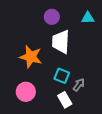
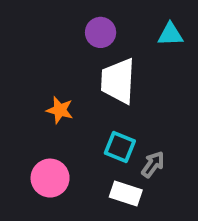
orange star: (31, 57) -> (60, 110), size x0.6
white rectangle: (65, 100) -> (126, 194), turned -42

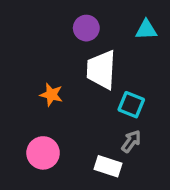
cyan square: (120, 147) -> (131, 105), moved

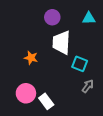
gray arrow: (131, 141) -> (88, 86), moved
white rectangle: (108, 166) -> (46, 101), moved, turned 35

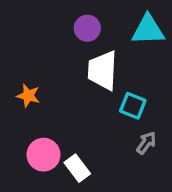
cyan triangle: (89, 18) -> (148, 30), size x1.5
orange star: (31, 58) -> (28, 96), moved

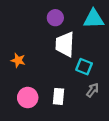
white rectangle: (77, 168) -> (59, 96), moved, turned 42

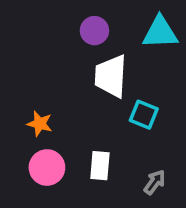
orange star: (18, 60) -> (40, 124), moved
gray arrow: (93, 90) -> (155, 182), moved

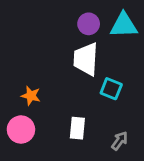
purple circle: (94, 31) -> (89, 24), moved
pink circle: (47, 168) -> (21, 130), moved

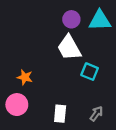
white trapezoid: (86, 59) -> (69, 48), turned -32
white rectangle: (77, 128) -> (60, 114), moved

